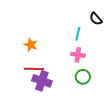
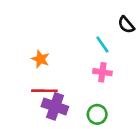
cyan line: (78, 34) -> (102, 45), turned -48
green circle: (83, 77) -> (97, 114), moved

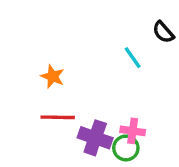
pink cross: (102, 72) -> (133, 131), moved
purple cross: (55, 106) -> (95, 138), moved

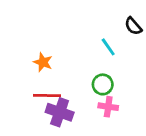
purple cross: (95, 138) -> (60, 112), moved
green circle: (126, 148) -> (103, 84), moved

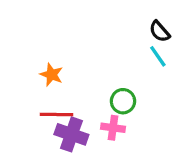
cyan line: (108, 47) -> (158, 56), moved
pink cross: (108, 107) -> (113, 128), moved

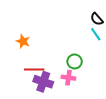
orange star: (52, 75) -> (23, 41), moved

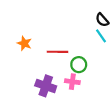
red line: (34, 70) -> (57, 52), moved

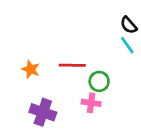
orange star: (24, 43) -> (31, 69), moved
purple cross: (46, 86) -> (43, 112), moved

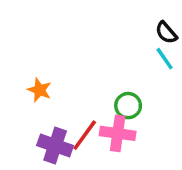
red line: (72, 65) -> (85, 135), moved, turned -55
pink cross: (91, 103) -> (118, 133), size x1.4

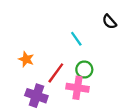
cyan line: (165, 59) -> (76, 39), moved
red line: (85, 135) -> (56, 73), moved

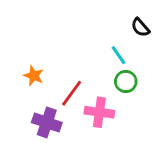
cyan line: (76, 39) -> (118, 55), moved
green circle: (84, 70) -> (126, 82), moved

